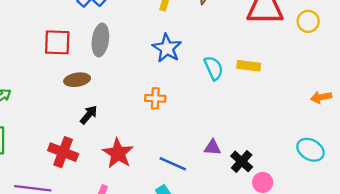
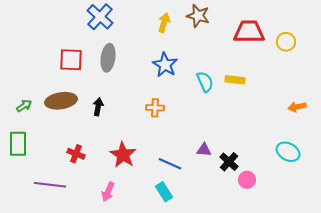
brown ellipse: (77, 80) -> (61, 101), moved, size x1.4
black arrow: (89, 115) -> (98, 107), moved, turned -30
red cross: (63, 152) -> (76, 154), size x0.7

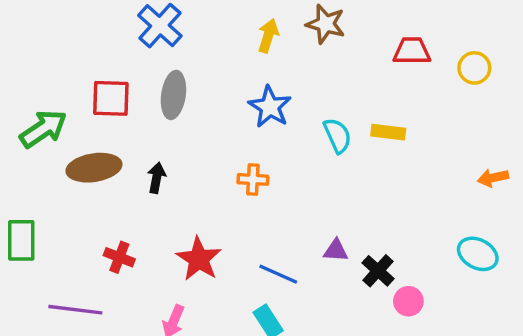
red trapezoid: (249, 32) -> (412, 51), size x0.7
green arrow: (24, 106) -> (43, 129), moved, size x1.8

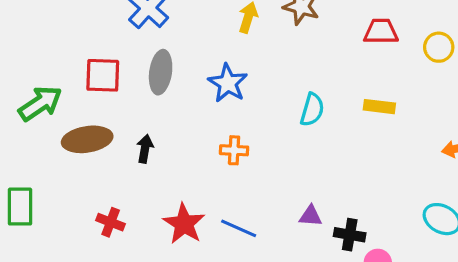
blue star: (270, 107) -> (228, 83), moved
yellow rectangle: (388, 132) -> (379, 107), moved
cyan semicircle: (337, 136) -> (312, 110), turned 40
black cross: (378, 271) -> (350, 235), turned -32
blue line: (278, 274) -> (239, 228), moved

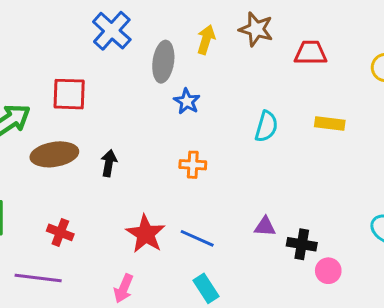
red trapezoid: (381, 32) -> (311, 53), moved
gray ellipse: (161, 72) -> (163, 62), moved
blue star: (228, 83) -> (187, 101), size x0.7
red cross: (111, 222) -> (60, 232), moved

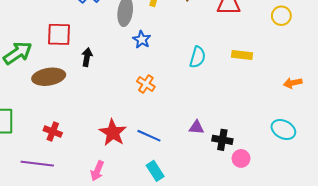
black arrow: (109, 163) -> (87, 57), moved
orange cross: (193, 165) -> (146, 84), turned 30

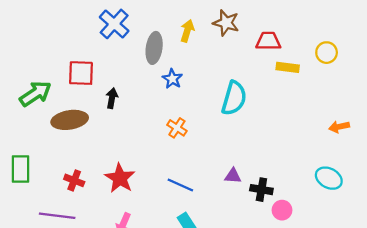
yellow rectangle: (242, 55) -> (288, 67), moved
cyan semicircle: (198, 57) -> (234, 98), size x1.4
red star: (113, 133) -> (120, 178), moved

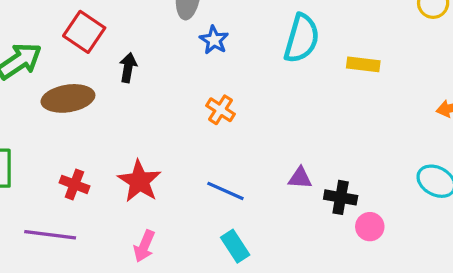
yellow rectangle: (288, 67) -> (363, 64), moved
red square: (81, 73) -> (84, 32), turned 32
cyan semicircle: (234, 98) -> (302, 38), moved

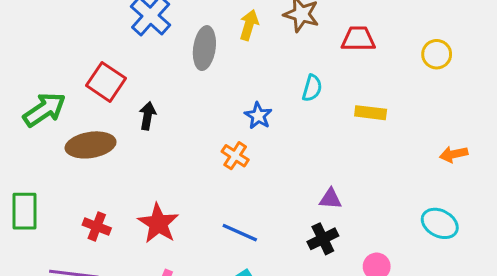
cyan semicircle: (302, 38) -> (312, 88), size x0.6
blue star: (214, 40) -> (258, 116), moved
purple triangle: (300, 178) -> (331, 199), moved
black cross: (341, 197) -> (323, 239), moved, turned -36

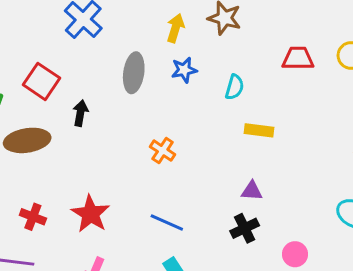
red trapezoid: (358, 39) -> (298, 58), moved
gray ellipse: (204, 48) -> (134, 73), moved
yellow rectangle: (371, 113) -> (259, 130), moved
blue star: (258, 116) -> (184, 70), moved, turned 30

